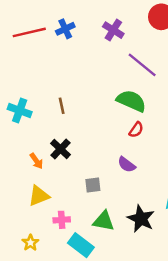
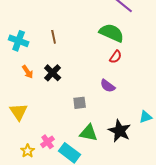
orange arrow: (36, 161) -> (28, 72), moved
yellow triangle: (39, 196) -> (19, 112), moved, turned -42
pink cross: (62, 220) -> (48, 142), moved, turned -32

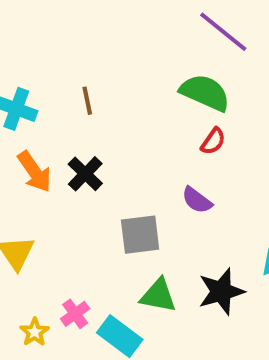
orange arrow: (28, 72) -> (35, 172), size x1.5
gray square: (80, 103) -> (140, 235), size x1.5
black star: (120, 131) -> (221, 291), turned 30

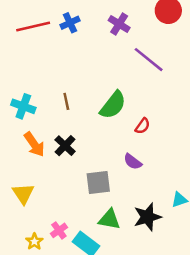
green semicircle: (205, 93) -> (113, 105), moved, turned 104

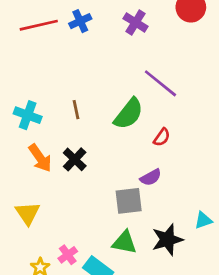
purple line: (149, 60) -> (160, 83), moved
purple semicircle: (133, 162) -> (151, 177), turned -66
gray square: (98, 183) -> (129, 201), moved

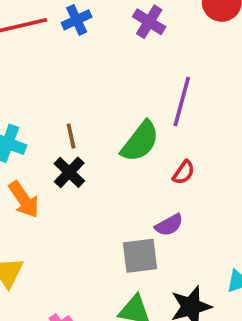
purple line: (160, 83) -> (182, 102), turned 66
black cross: (75, 159) -> (69, 172), moved

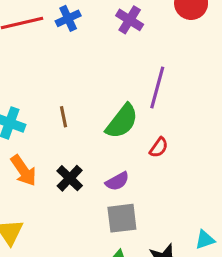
black cross: (69, 172) -> (70, 178), moved
purple semicircle: (169, 225) -> (117, 181), moved

